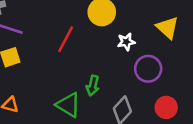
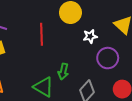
red line: (66, 39) -> (42, 34), turned -30

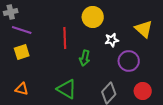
green arrow: (63, 71) -> (85, 58), moved

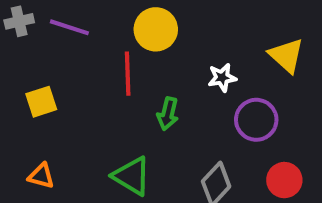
yellow circle: (93, 17) -> (156, 29), moved
purple line: (22, 30) -> (69, 27), moved

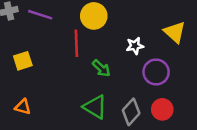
green arrow: (168, 114) -> (101, 68), turned -60
green triangle: (132, 176) -> (95, 107), moved
red circle: (284, 180) -> (162, 109), moved

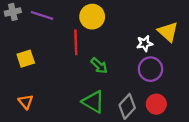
white star: (135, 46) -> (145, 43), moved
orange triangle: (23, 107) -> (26, 102), turned 35

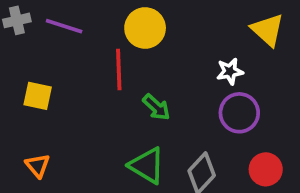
yellow triangle: (168, 32) -> (268, 30), moved
yellow square: (26, 59) -> (38, 96), turned 30
red circle: (156, 104) -> (266, 169), moved

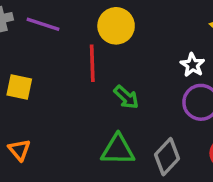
white star: (230, 71) -> (193, 65), turned -30
green triangle: (147, 166) -> (118, 150), turned -30

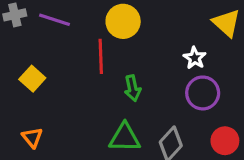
yellow square: (19, 87) -> (32, 79), turned 30
green arrow: (126, 97) -> (133, 88), turned 35

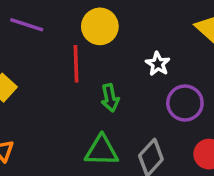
white star: (195, 58) -> (158, 64), moved

